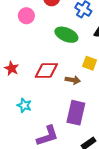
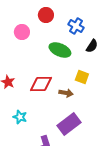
purple rectangle: (76, 113) -> (69, 124), turned 40

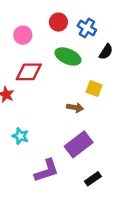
red circle: (46, 15) -> (58, 22), moved
red diamond: (41, 84) -> (29, 72), moved

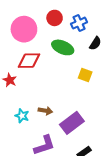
blue cross: (87, 28) -> (79, 23), turned 35
pink circle: (23, 35) -> (24, 29), size x1.6
brown arrow: (75, 108) -> (45, 111), moved

